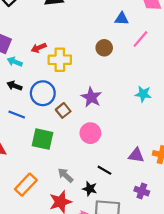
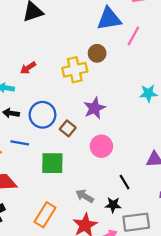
blue triangle: (122, 19) -> (109, 19), size x1.6
yellow cross: (60, 60) -> (75, 70), moved
purple star: (91, 97) -> (94, 108), turned 30
black line: (104, 170) -> (125, 182), turned 40

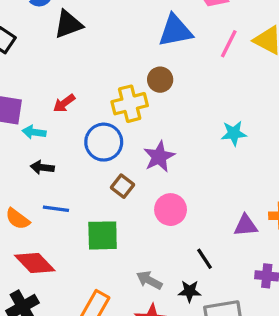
pink line: (133, 36) -> (229, 44), moved
blue circle: (42, 115) -> (104, 142), moved

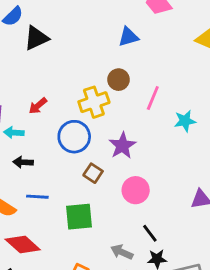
blue triangle: (175, 31) -> (128, 37), size x0.7
pink line: (229, 44) -> (153, 98), moved
black line: (205, 259) -> (150, 233), moved

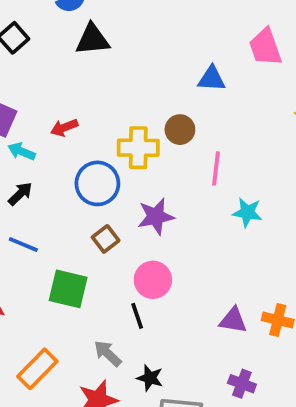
pink line: (153, 98) -> (216, 168), turned -35
black arrow: (23, 162) -> (20, 194), turned 114
black line: (150, 233) -> (137, 316), moved

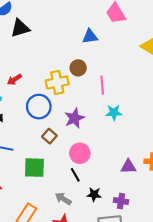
cyan star: (247, 212) -> (114, 113), moved
black star: (150, 378) -> (94, 194), moved
purple cross: (242, 384) -> (121, 201), moved

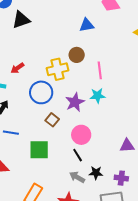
cyan star: (114, 113) -> (98, 96), moved
gray arrow: (63, 199) -> (77, 177), moved

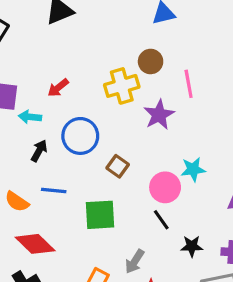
blue circle: (41, 92) -> (80, 136), moved
cyan star: (98, 96) -> (193, 169), moved
purple star: (75, 102) -> (159, 115), moved
gray arrow: (77, 177) -> (135, 261), moved, turned -84

